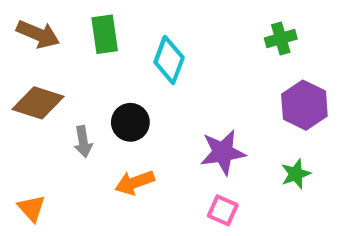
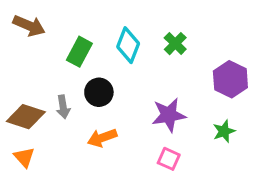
green rectangle: (105, 34) -> (79, 52), moved, turned 36
green cross: (281, 39) -> (175, 44), moved, turned -30
brown diamond: (38, 103) -> (26, 117), moved

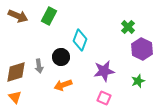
green cross: (175, 44) -> (128, 27), moved
cyan diamond: (128, 45) -> (80, 40), moved
green rectangle: (79, 52) -> (49, 16), moved
brown diamond: (26, 117) -> (16, 72), turned -35

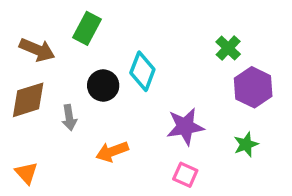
brown arrow: (18, 16) -> (37, 50), moved
black circle: (61, 57) -> (103, 86), moved
brown diamond: (16, 72) -> (28, 100), moved

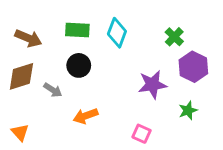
green rectangle: (87, 28) -> (77, 30), moved, turned 65
cyan diamond: (142, 71) -> (117, 33), moved
gray arrow: (69, 118) -> (53, 90), turned -48
purple star: (185, 127) -> (152, 85), moved

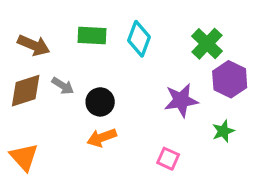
green cross: (174, 37) -> (207, 44), size x1.4
black circle: (79, 65) -> (100, 102), moved
gray arrow: (53, 90) -> (63, 86), moved
orange triangle: (20, 132) -> (24, 157), size x1.4

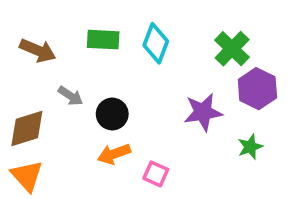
brown diamond: (26, 91) -> (27, 129), moved
pink square: (168, 159) -> (156, 174), moved

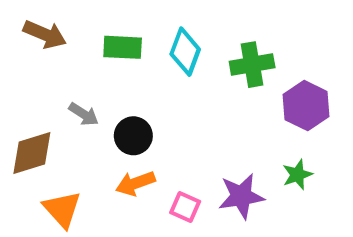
green cross: (232, 49) -> (252, 65), moved, turned 36
brown arrow: (38, 50) -> (45, 34), moved
purple star: (203, 112) -> (241, 196), moved
orange triangle: (27, 176) -> (62, 209), moved

